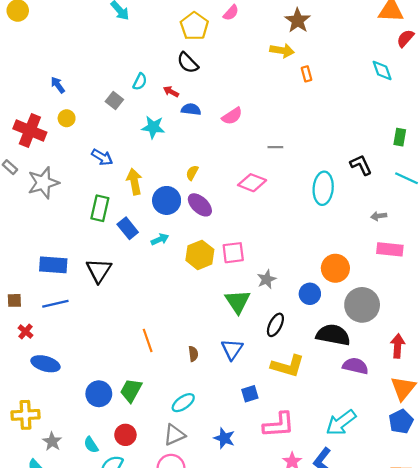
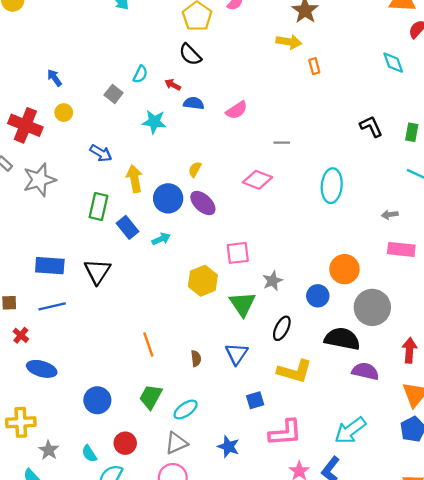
black L-shape: (361, 165) -> (371, 126), moved
yellow hexagon: (200, 255) -> (203, 281), moved
green trapezoid: (131, 390) -> (151, 397), moved

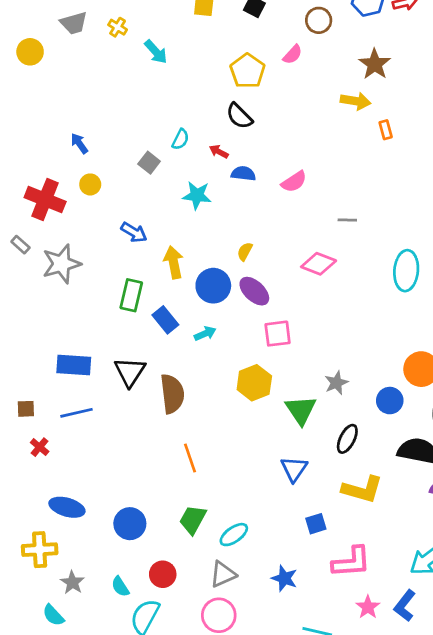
pink square: (238, 253) -> (278, 334), moved
brown semicircle: (196, 358) -> (172, 394), moved, size x2.0
blue ellipse: (42, 369) -> (67, 507), moved

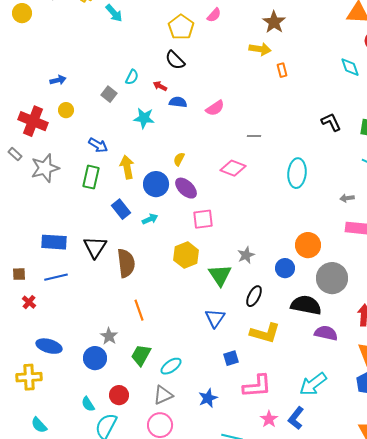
blue arrow: (79, 143) -> (58, 80), turned 112
green rectangle: (131, 295) -> (91, 177), moved
blue star: (284, 578) -> (208, 398), turned 30
gray star: (72, 582) -> (109, 336), moved

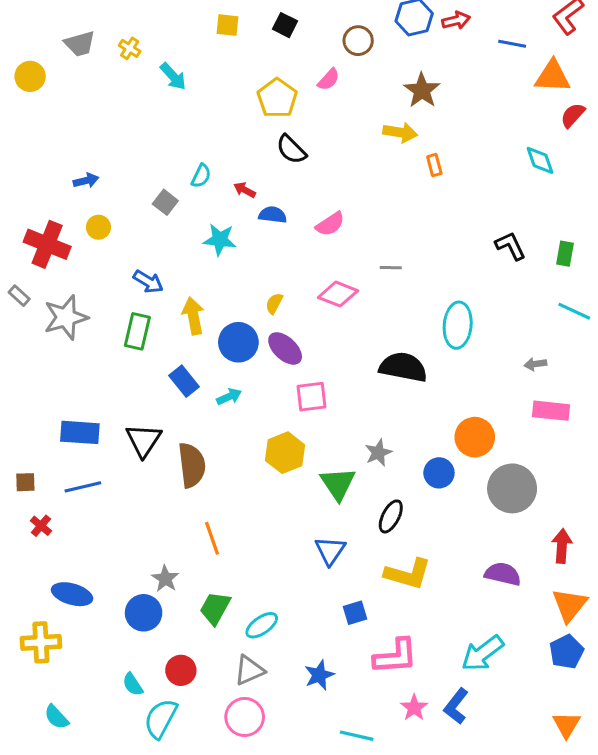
black semicircle: (175, 60) -> (291, 149), moved
pink diamond: (233, 168) -> (338, 294), moved
black semicircle: (306, 305) -> (403, 367), moved

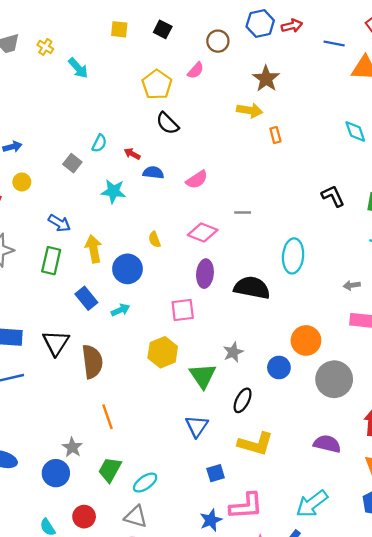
yellow semicircle: (274, 303) -> (154, 240), turned -49
purple ellipse: (285, 348) -> (205, 274), moved, turned 52
gray triangle: (249, 670) -> (136, 517), turned 40
blue star: (319, 675) -> (211, 520), moved

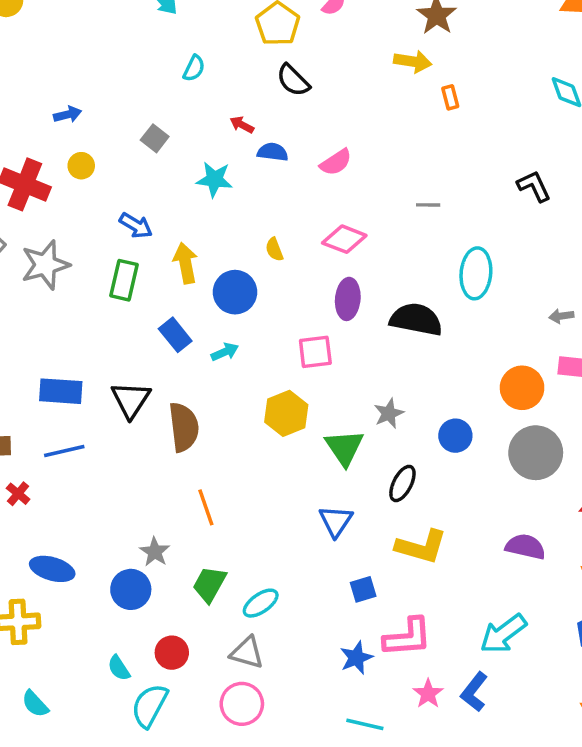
cyan semicircle: (99, 143) -> (194, 68), moved
gray line: (243, 213) -> (428, 205), moved
orange circle: (306, 340) -> (522, 388), moved

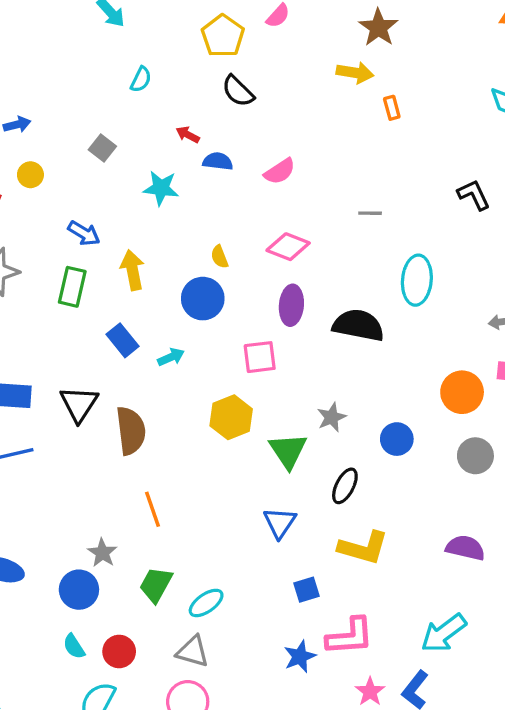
blue circle: (235, 292) -> (203, 299), moved
gray circle: (536, 453) -> (475, 456), size x0.7
cyan semicircle: (119, 668) -> (74, 646), moved

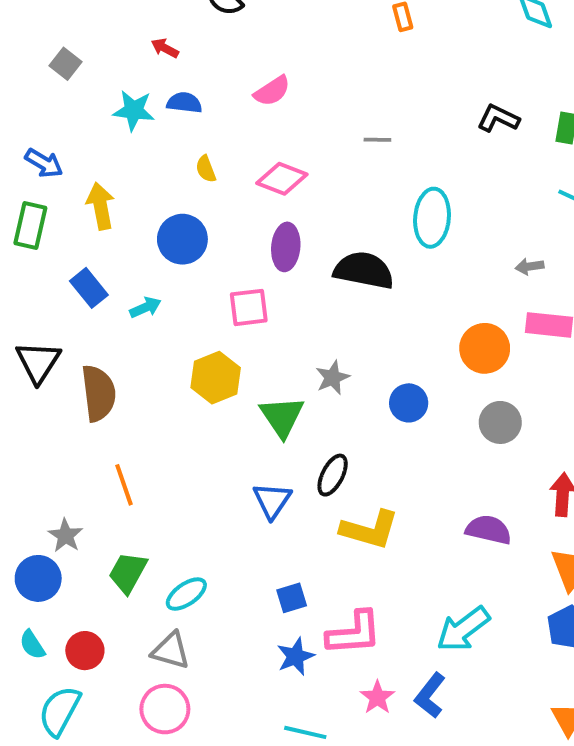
blue semicircle: (218, 161) -> (184, 103), moved
black L-shape: (474, 195) -> (498, 118), turned -39
yellow semicircle: (219, 257) -> (206, 169), moved
black ellipse: (345, 486) -> (333, 475), moved
blue square: (306, 590) -> (292, 598), moved

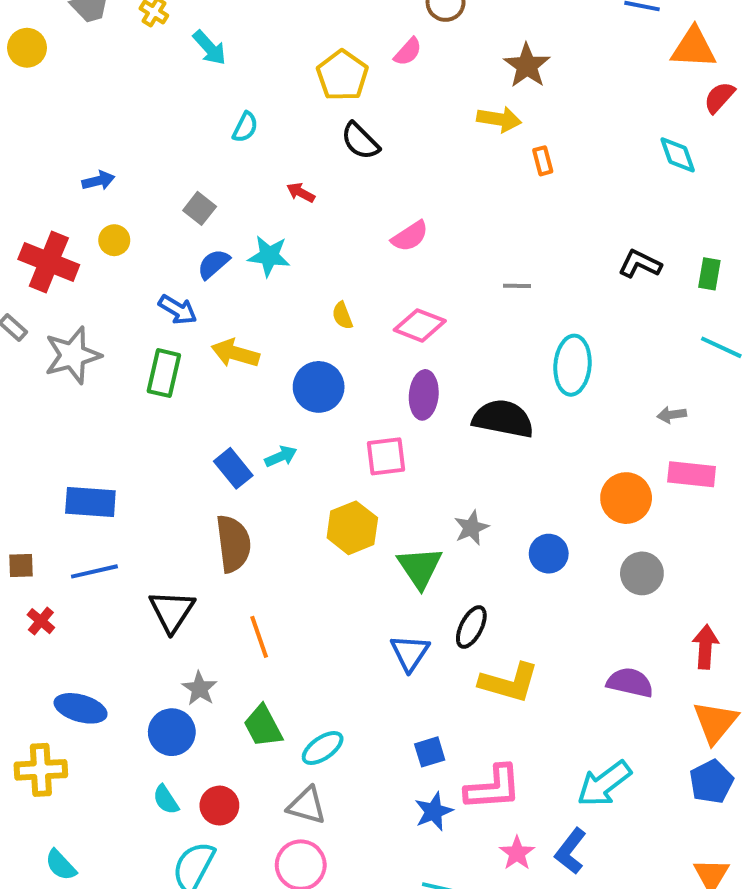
blue semicircle: (184, 103) -> (213, 264), moved, turned -48
yellow arrow: (101, 206) -> (235, 353), turned -63
blue rectangle: (89, 288) -> (233, 468), moved
black triangle: (38, 362) -> (172, 611), moved
green trapezoid: (128, 573) -> (263, 726), turned -57

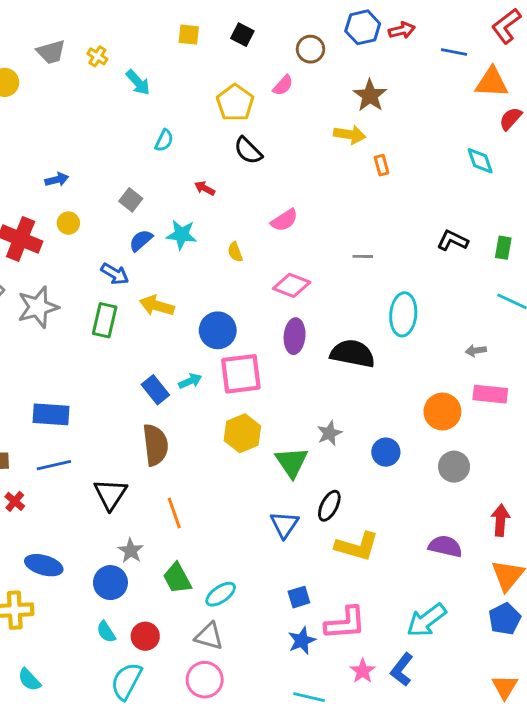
yellow semicircle: (342, 316) -> (235, 252), moved
pink square: (386, 456) -> (241, 374), moved, size x1.4

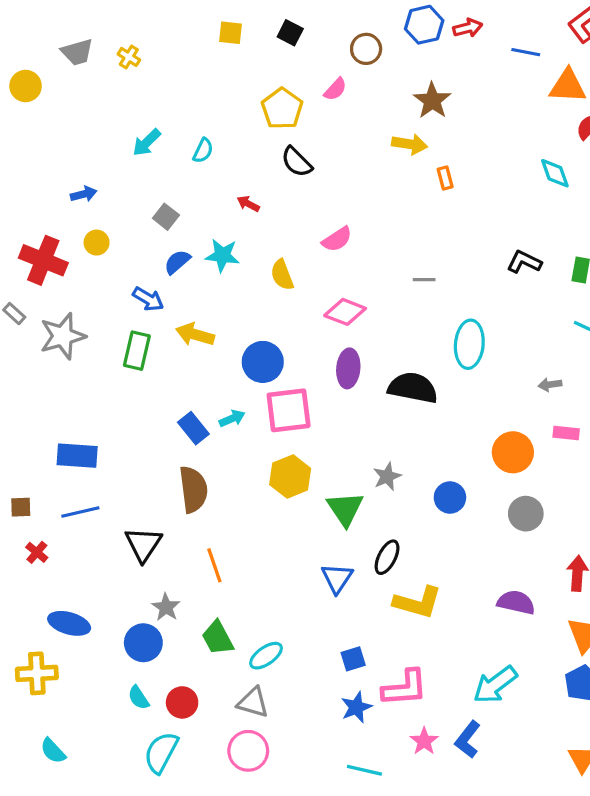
cyan arrow: (138, 82) -> (147, 142), moved, turned 88
yellow semicircle: (235, 252) -> (282, 275), size x1.4
pink rectangle: (490, 394) -> (566, 433), size x0.7

